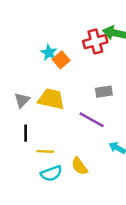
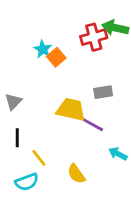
yellow trapezoid: (51, 99) -> (71, 110), moved
yellow line: (45, 151) -> (39, 158), turned 49
cyan semicircle: (51, 173) -> (27, 182), moved

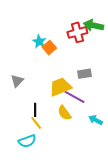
yellow trapezoid: (71, 110) -> (60, 87), turned -35
black line: (17, 138) -> (35, 110), moved
yellow semicircle: (76, 174) -> (64, 113), moved

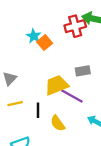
black line: (35, 110) -> (38, 110), moved
yellow semicircle: (64, 113) -> (58, 123), moved
yellow line: (36, 123) -> (15, 104), moved, turned -64

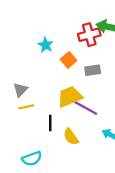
orange square: (45, 43) -> (69, 60), moved
gray rectangle: (83, 71) -> (93, 70), moved
yellow line: (15, 104) -> (26, 107), moved

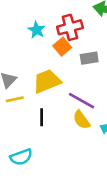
red cross: (89, 35) -> (70, 27), moved
yellow trapezoid: (70, 97) -> (47, 81), moved
yellow semicircle: (71, 137) -> (81, 120), moved

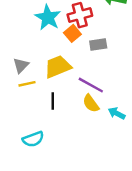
cyan star: (37, 30) -> (48, 17), size x1.5

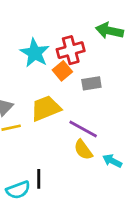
black line: (53, 101) -> (39, 179), moved

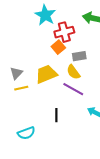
cyan star: (35, 53) -> (45, 15), moved
yellow semicircle: (83, 150) -> (73, 72), moved
black line: (39, 179) -> (56, 115), moved

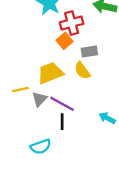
gray triangle: (16, 73) -> (40, 99), moved
purple line: (73, 89) -> (62, 104), moved
cyan semicircle: (26, 133) -> (41, 147), moved

